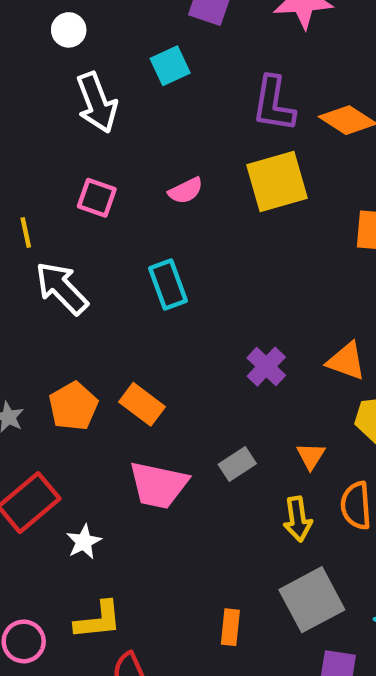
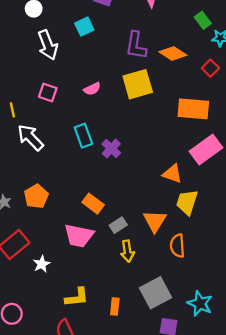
purple cross: (266, 367) -> (111, 149), moved
orange rectangle: (142, 404) -> (93, 204), moved
orange triangle: (311, 456) -> (155, 221), size x1.6
yellow arrow: (298, 519) -> (127, 251), moved
yellow L-shape: (98, 620) -> (77, 297), moved

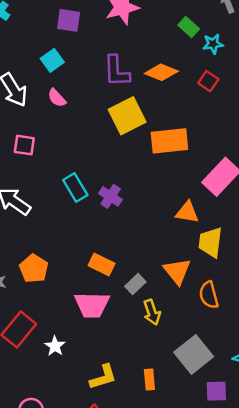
pink semicircle: (92, 89) -> (57, 98), moved, turned 84
orange rectangle: (193, 109) -> (169, 141), moved

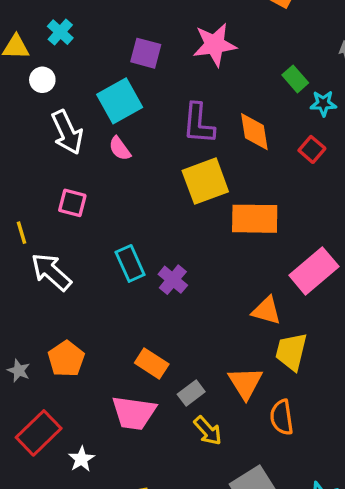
cyan square: (52, 60) -> (120, 101), size x1.5
orange diamond: (161, 72) -> (254, 132), turned 52
yellow arrow: (152, 312) -> (208, 431), turned -30

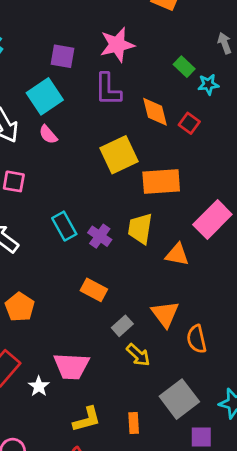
purple L-shape: (199, 124) -> (108, 89), moved
red square: (312, 149) -> (189, 123), moved
yellow trapezoid: (291, 352) -> (140, 229), moved
orange rectangle: (152, 364) -> (94, 290), moved
pink trapezoid: (134, 413) -> (71, 366), moved

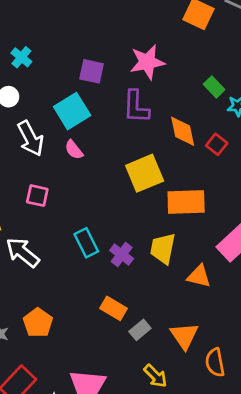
gray rectangle: (122, 326) -> (140, 330), moved

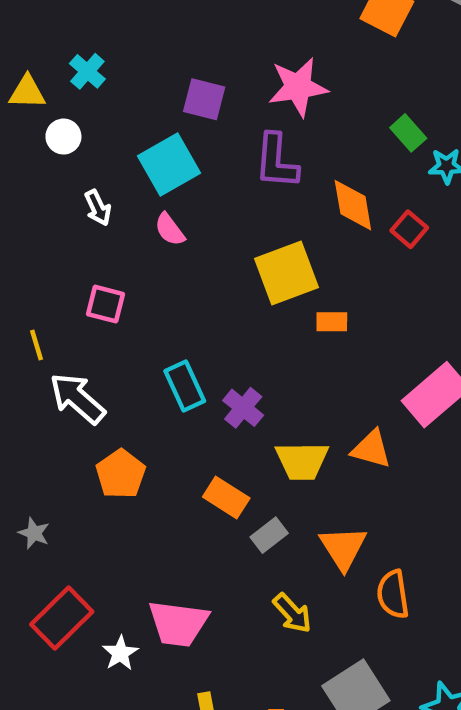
white arrow: (31, 138) -> (98, 208), size x0.6
orange rectangle: (186, 202) -> (332, 322), moved, size x0.5
yellow trapezoid: (163, 249) -> (302, 461), moved, turned -104
orange pentagon: (38, 323) -> (121, 474), moved

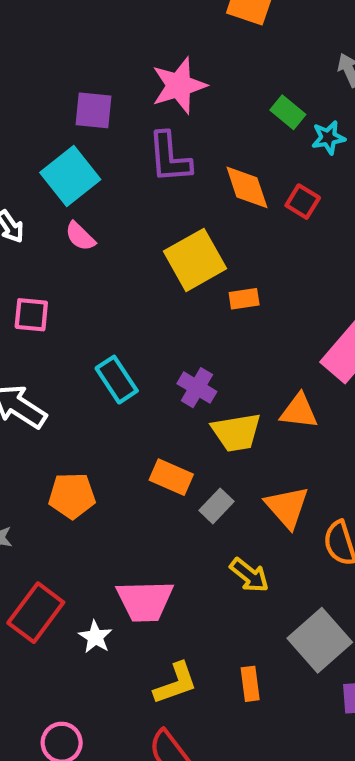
purple cross: (243, 408) -> (197, 388), moved
orange pentagon: (121, 474) -> (72, 496), moved, turned -30

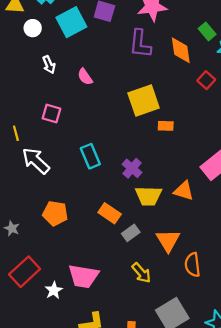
cyan square: (70, 176) -> (71, 22), moved
orange diamond: (247, 187) -> (181, 50), moved

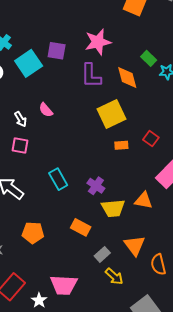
white arrow: (49, 65) -> (21, 119), moved
red square: (206, 80) -> (151, 139), moved
yellow square: (144, 101) -> (111, 114), moved
gray rectangle: (131, 233) -> (102, 254), moved

